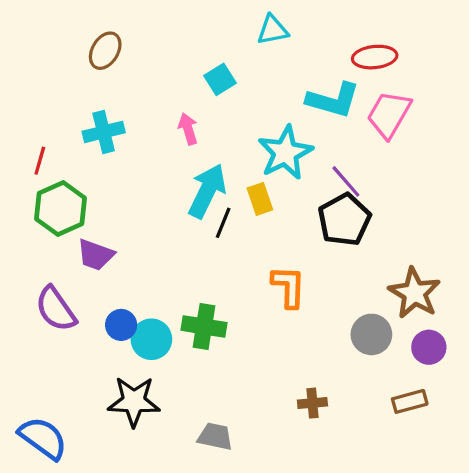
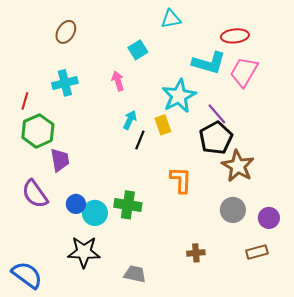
cyan arrow: (207, 191) -> (130, 120), size x0.6
purple trapezoid: (96, 255) -> (60, 160), turned -120
brown star: (414, 293) -> (238, 166), moved

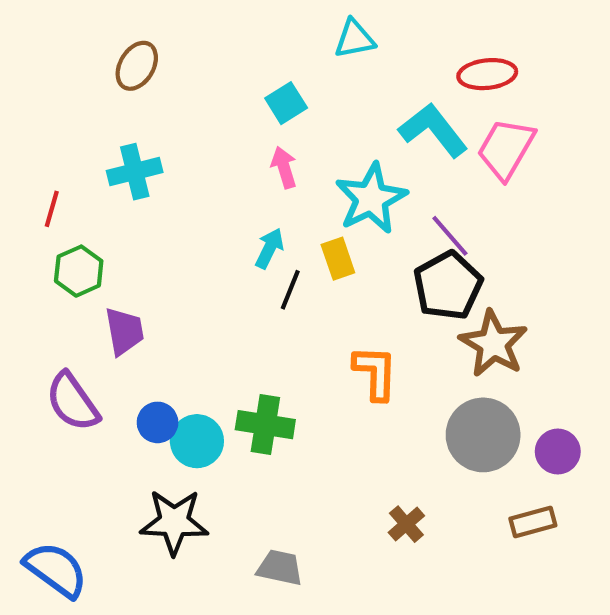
cyan L-shape: (209, 63) -> (433, 130), turned -144
pink arrow: (118, 81) -> (284, 167), moved
green hexagon: (38, 131) -> (79, 271), size x0.7
gray circle: (233, 210) -> (483, 435), size x1.4
brown cross: (196, 253) -> (406, 524), turned -36

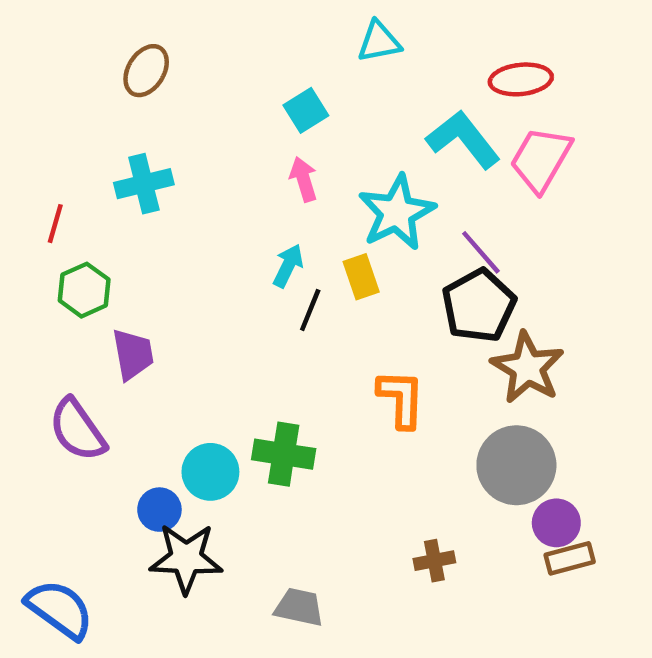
blue circle: (158, 422) -> (159, 510), moved
purple circle: (558, 451) -> (556, 523), moved
brown cross: (406, 524) -> (434, 561), turned 30

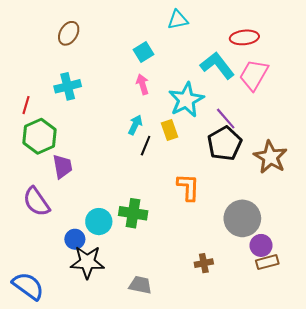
green hexagon: (84, 290) -> (40, 136), size x1.4
brown star: (527, 368) -> (270, 157), moved

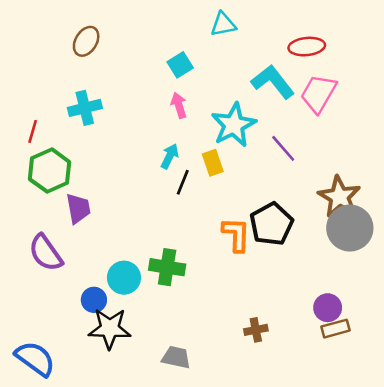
black pentagon: (225, 144) -> (271, 224), moved
gray circle: (242, 218) -> (350, 228), moved

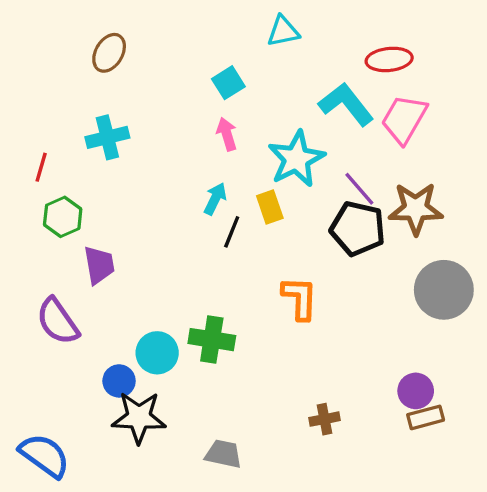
green hexagon: (50, 171) -> (63, 217), size x0.7
brown star: (339, 197) -> (416, 209), moved, turned -30
black pentagon: (271, 224) -> (358, 228), moved, turned -30

